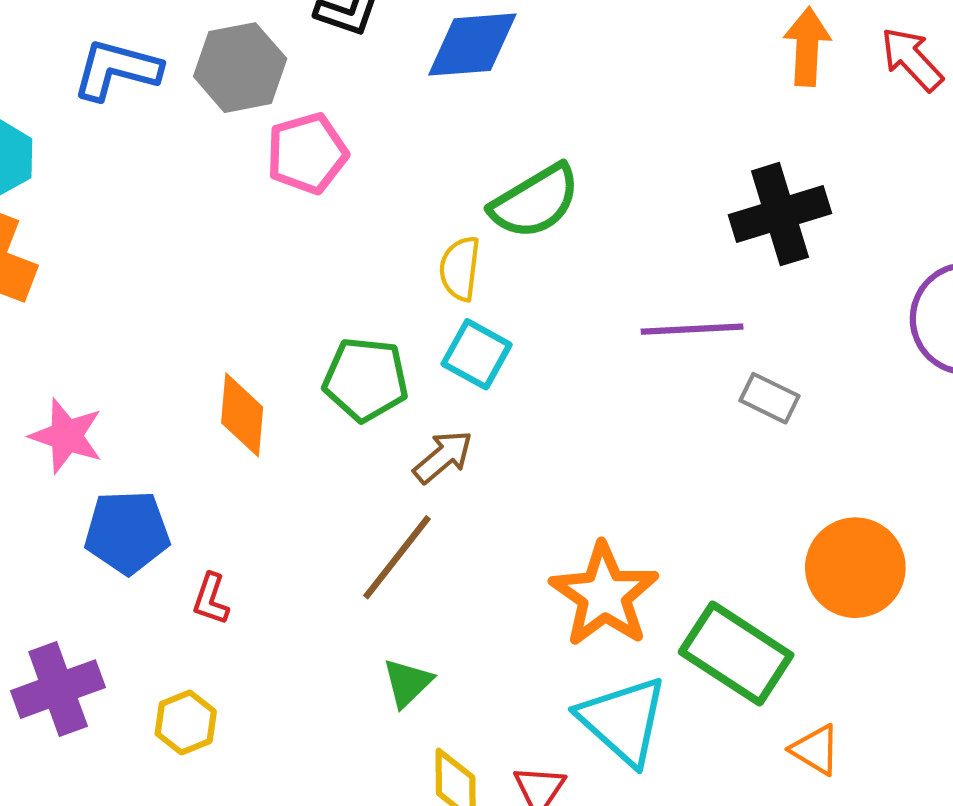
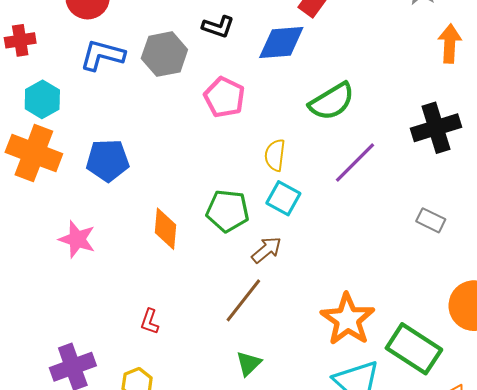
pink pentagon: (307, 153) -> (224, 97), moved, turned -30
green semicircle: (535, 201) -> (332, 101), moved
purple line: (692, 329) -> (355, 162), moved, turned -42
blue pentagon: (127, 532) -> (108, 160), moved

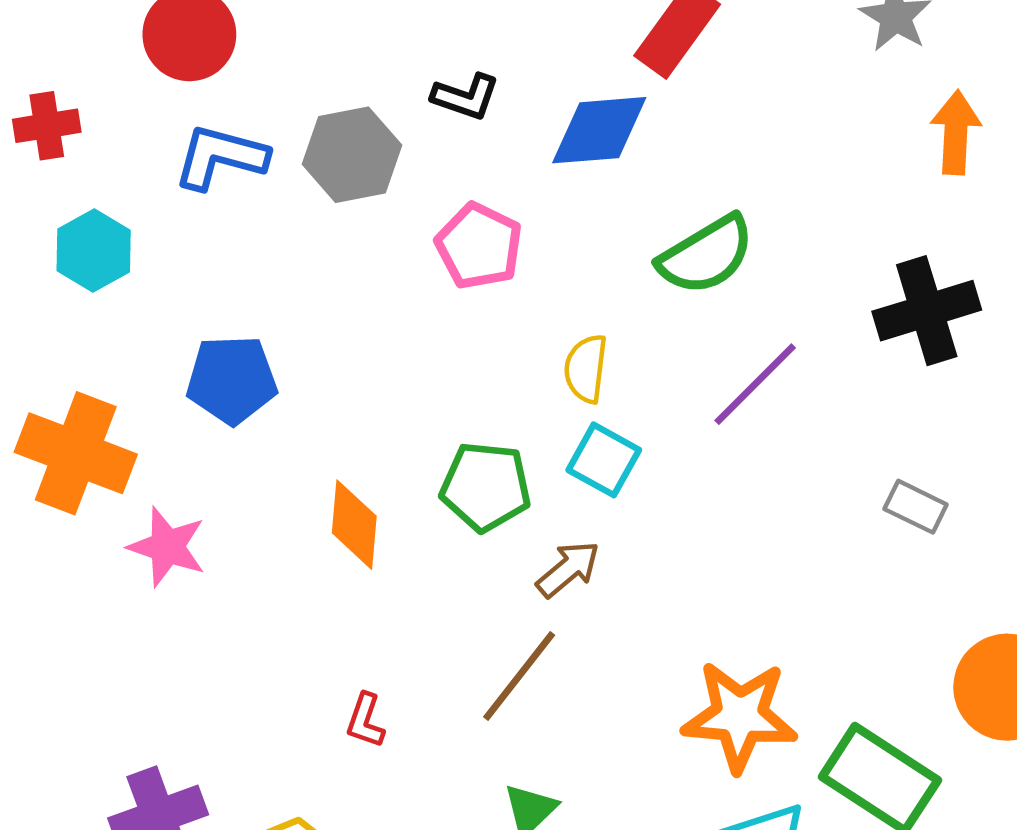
orange cross: (34, 153) -> (76, 453), moved
orange star: (348, 319) -> (740, 716), turned -30
red L-shape: (150, 321) -> (365, 721), moved

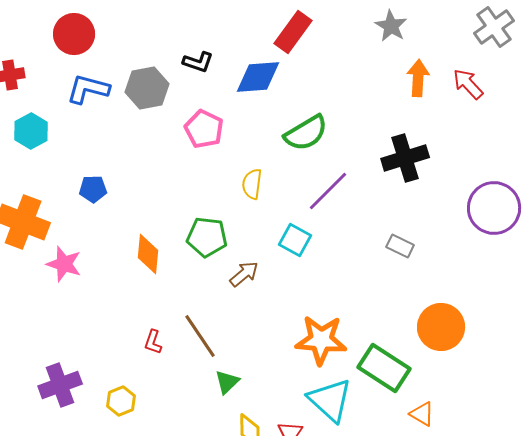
blue pentagon: (232, 380) -> (93, 189), size x0.7
cyan square: (604, 460) -> (295, 240), moved
brown line: (519, 676) -> (200, 336), moved, turned -72

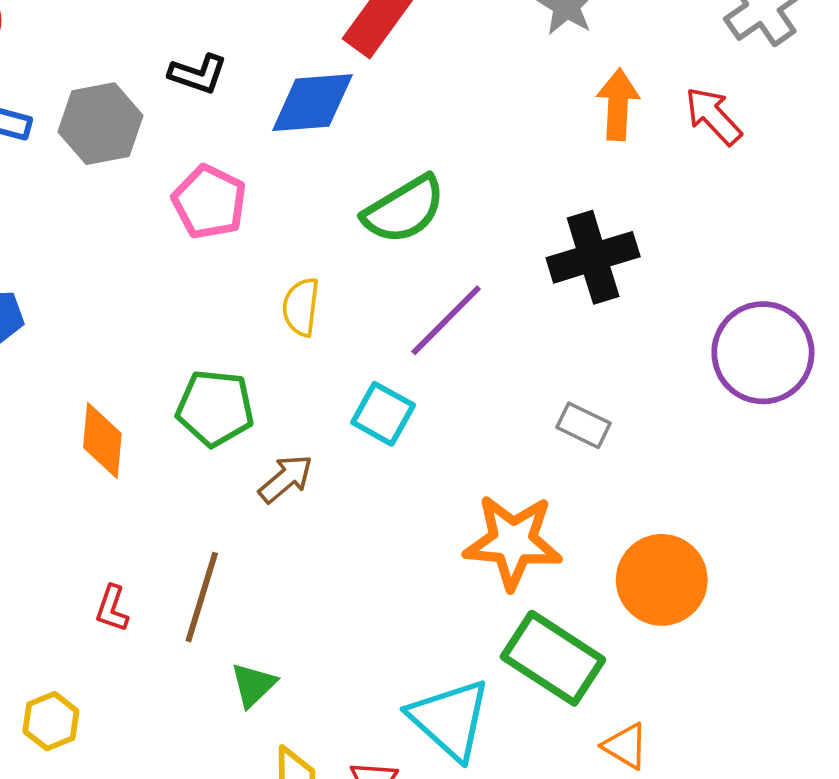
brown line: (200, 336) -> (202, 597), turned 51
orange star: (321, 340) -> (513, 542), moved

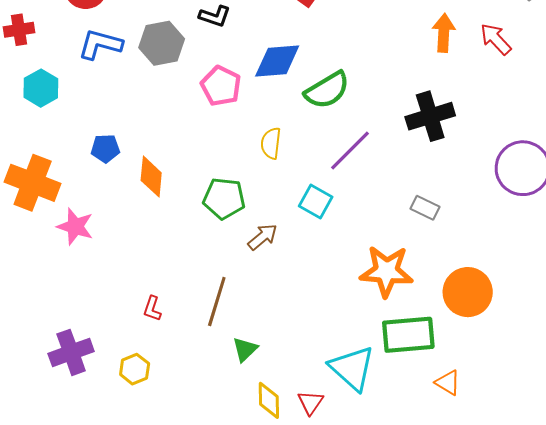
blue diamond: (312, 103) -> (277, 61), moved
orange diamond: (102, 441) -> (151, 177), moved
red L-shape: (112, 609) -> (152, 309), moved
green rectangle: (553, 658) -> (408, 335), turned -38

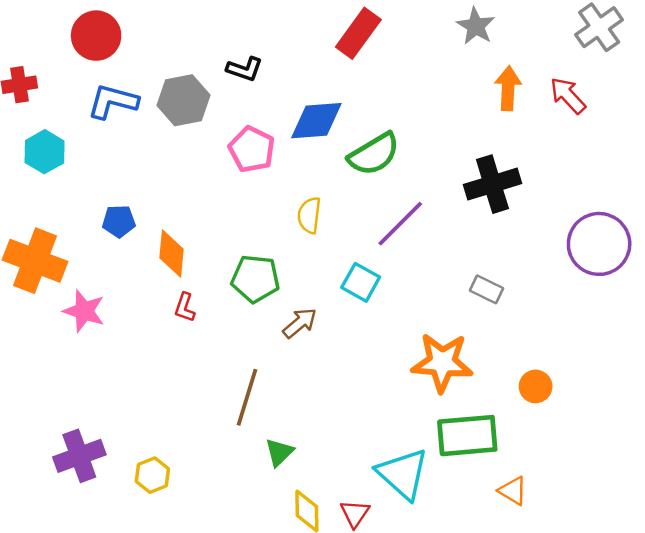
orange circle: (468, 292) -> (536, 386), size x0.6
red L-shape: (152, 309) -> (185, 307), moved

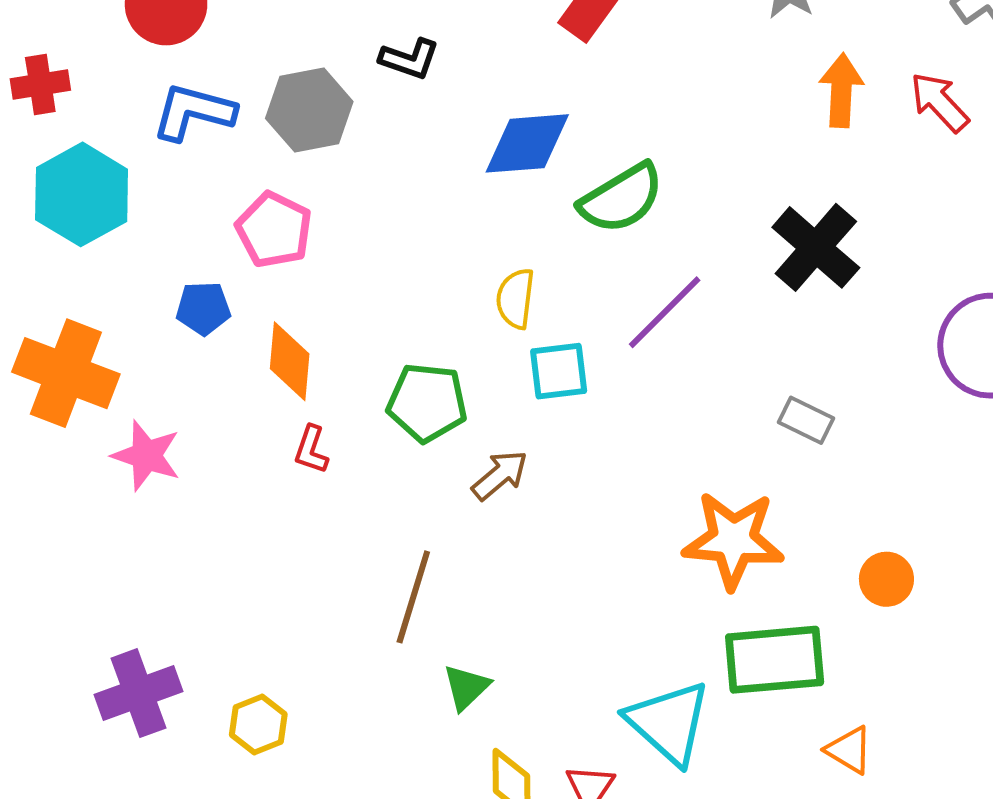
pink pentagon: (252, 149) -> (274, 230), moved
cyan hexagon: (45, 152) -> (82, 194), size x1.4
black cross: (492, 184) -> (816, 247), turned -32
cyan square: (361, 282) -> (559, 371), moved, turned -36

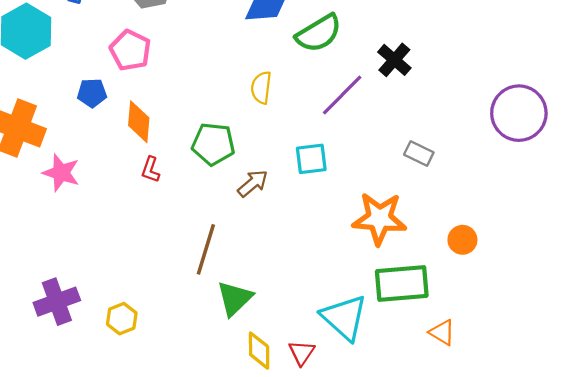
black cross: (816, 247) -> (394, 60), moved, size x0.7
cyan square: (559, 371) -> (311, 159), moved
green triangle: (466, 687) -> (235, 298), size x1.4

